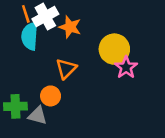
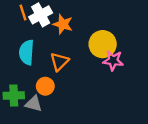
cyan semicircle: (30, 36) -> (27, 52), moved
pink star: (126, 67) -> (113, 60), turned -30

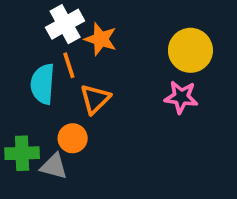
orange line: (23, 13) -> (69, 65), moved
yellow circle: (103, 44) -> (190, 50), moved

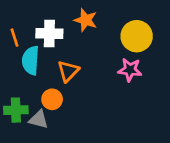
white cross: (65, 24) -> (49, 34), moved, turned 30
orange star: (101, 39) -> (86, 20), moved
orange line: (69, 65) -> (14, 38), moved

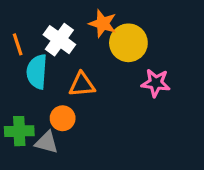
white cross: (49, 34) -> (59, 40), turned 35
yellow circle: (137, 36) -> (128, 43), moved
orange triangle: (68, 71) -> (82, 85), turned 40

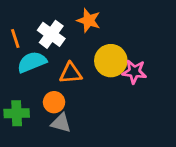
yellow circle: (128, 43) -> (111, 61), moved
cyan semicircle: (37, 72) -> (32, 62), turned 64
gray triangle: (47, 142) -> (61, 123), moved

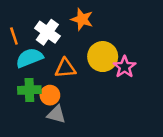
pink star: (134, 72) -> (125, 67), turned 30
green cross: (17, 113) -> (29, 90), moved

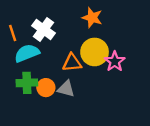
orange star: (82, 19) -> (92, 18), moved
orange triangle: (65, 68) -> (72, 63), moved
gray triangle: (56, 114) -> (66, 89), moved

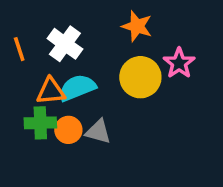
cyan semicircle: (27, 53) -> (77, 88), moved
pink star: (115, 61) -> (179, 63), moved
orange triangle: (72, 63) -> (51, 91), moved

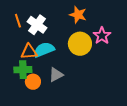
orange line: (19, 49) -> (18, 21), moved
orange circle: (68, 130) -> (33, 82), moved
gray triangle: (98, 132) -> (56, 75), turned -42

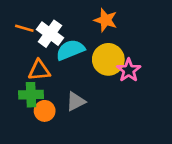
orange line: (18, 21) -> (24, 28), turned -56
pink star: (102, 36) -> (129, 70), moved
cyan semicircle: (44, 50) -> (70, 50), moved

